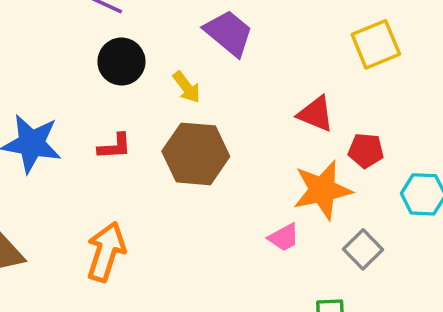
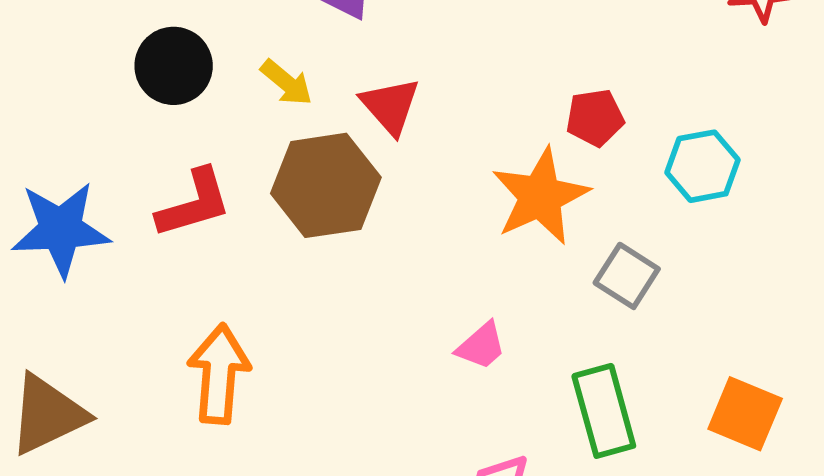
red triangle: (316, 114) -> (390, 106), moved, turned 39
red L-shape: (115, 146) -> (194, 203), size x1.4
pink trapezoid: (284, 237) -> (481, 346), moved

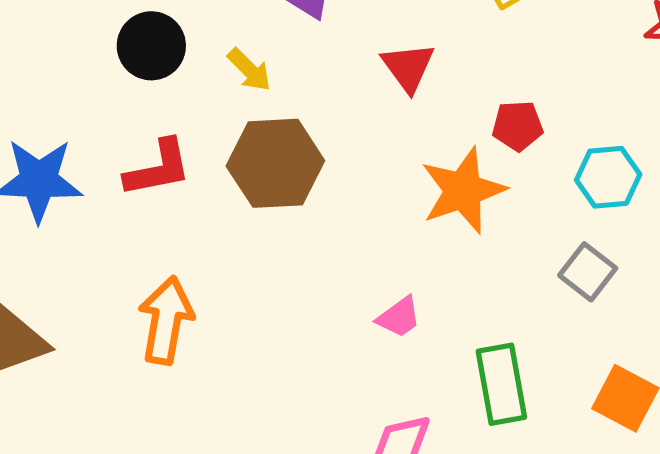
red triangle: (390, 106) -> (408, 67), moved
gray square: (627, 276) -> (588, 272), moved

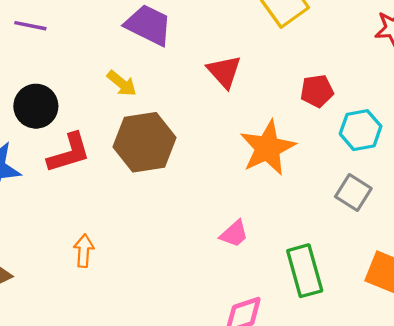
black circle: (151, 46) -> (36, 106), moved
red pentagon: (518, 126) -> (317, 91), moved
orange arrow: (166, 320) -> (84, 251), size x0.6

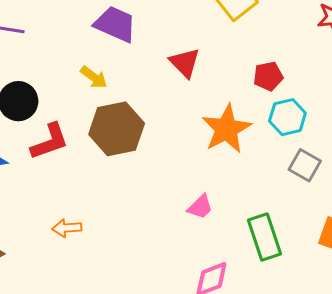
cyan hexagon: (361, 130) -> (287, 117), moved
orange arrow: (84, 251) -> (67, 228), turned -96

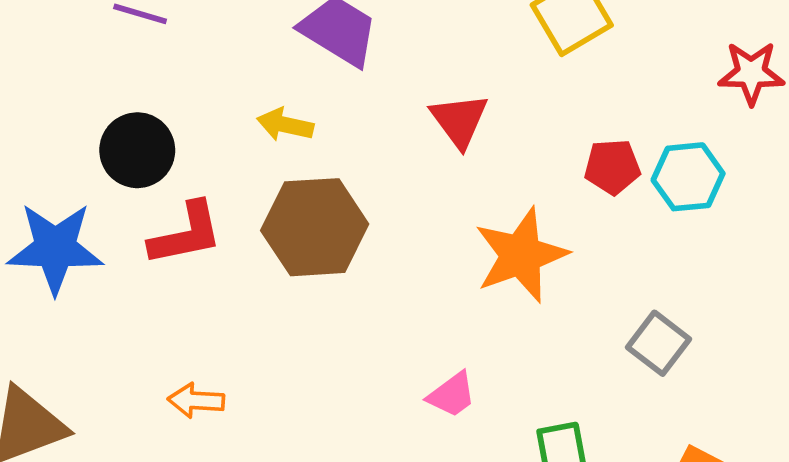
yellow arrow: (94, 77) -> (285, 125), turned 148
cyan hexagon: (287, 117) -> (688, 177), moved

